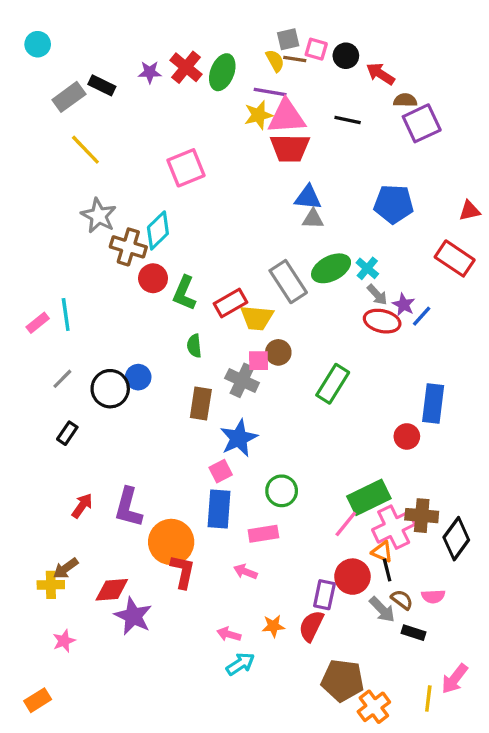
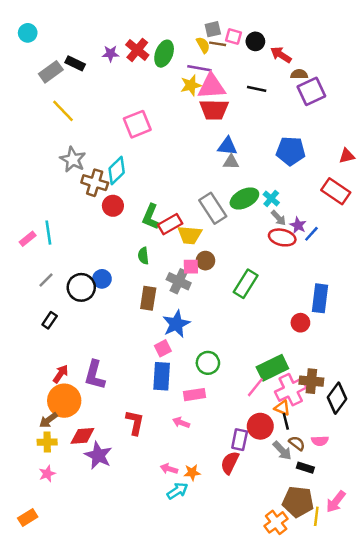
green L-shape: (184, 293) -> (151, 217), moved
orange circle: (171, 542) -> (64, 401), moved
yellow cross: (51, 585) -> (47, 442), moved
orange star: (273, 626) -> (192, 472), moved
brown pentagon: (343, 680) -> (298, 502), moved

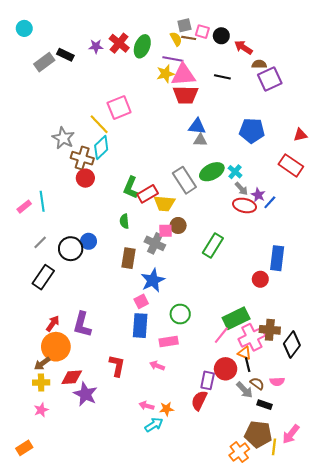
yellow line: (63, 111) -> (99, 124), moved
red circle: (113, 206) -> (85, 178), moved
black rectangle: (50, 320) -> (43, 277), size x1.6

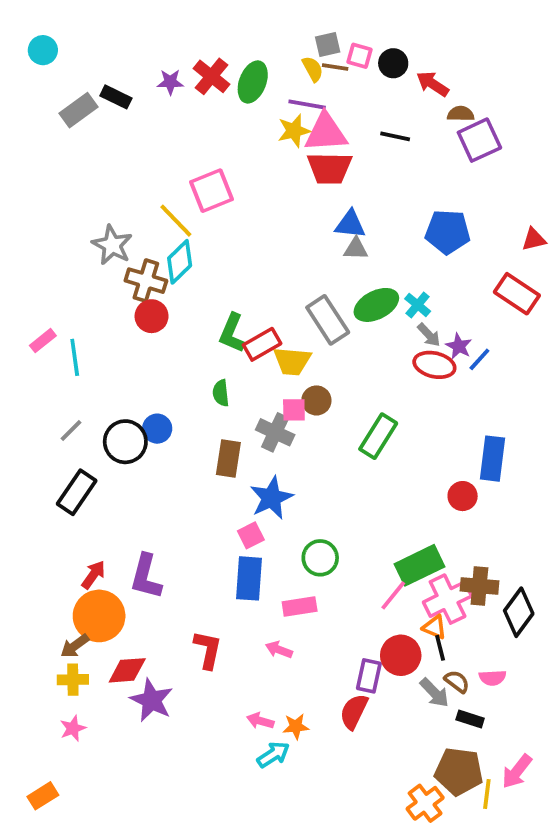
pink rectangle: (24, 207) -> (43, 341), moved

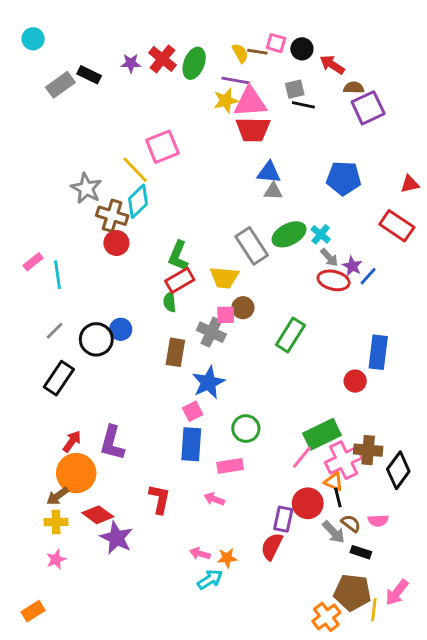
gray square: (328, 45) -> (295, 89), moved
red rectangle: (262, 344) -> (180, 280), moved
red diamond: (127, 670) -> (98, 515), turned 40

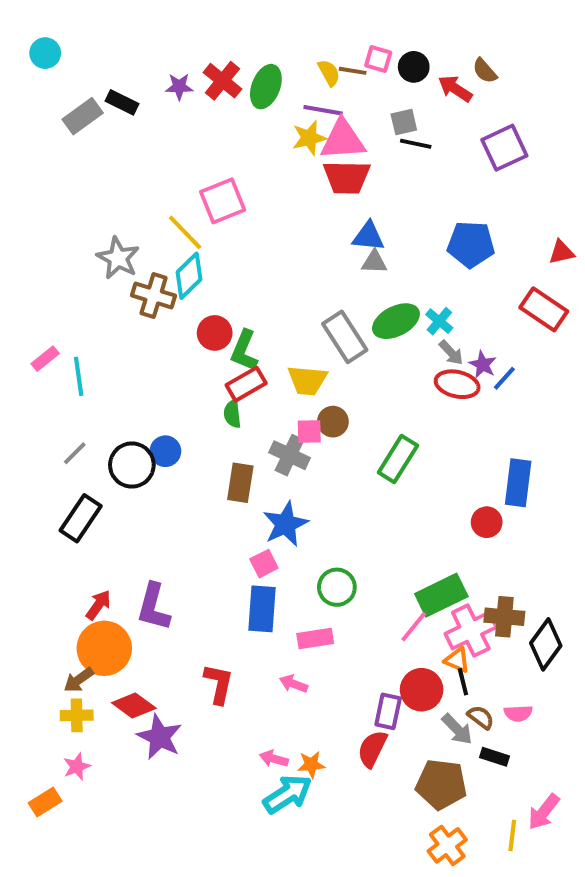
brown semicircle: (354, 88) -> (485, 71), moved, turned -132
red circle: (116, 243) -> (215, 333), moved
cyan arrow: (210, 580) -> (288, 794), size x1.4
brown pentagon: (352, 592) -> (441, 784), moved
orange rectangle: (33, 611) -> (45, 802), moved

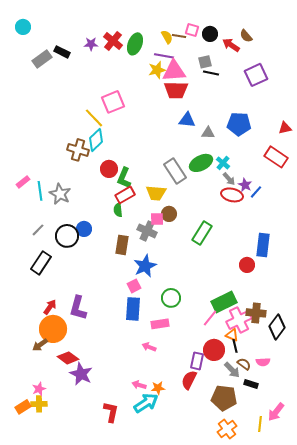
gray star: (118, 258) -> (60, 194), moved
gray triangle: (374, 262) -> (208, 133), moved
red L-shape: (219, 684) -> (111, 412), moved
yellow cross: (77, 715) -> (39, 404), moved

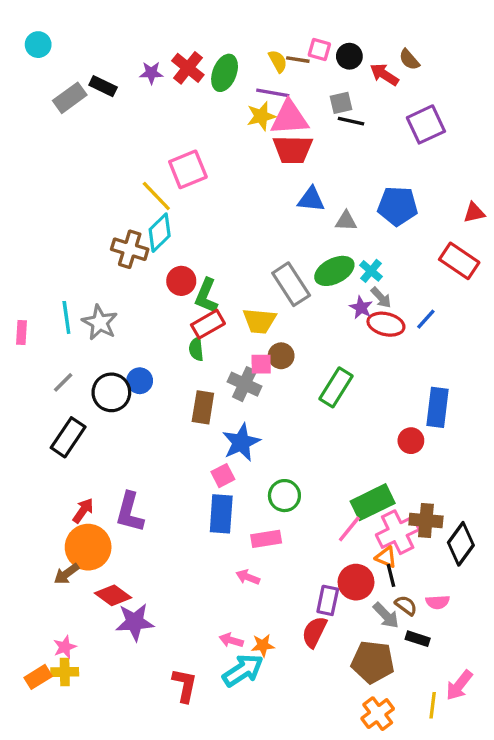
pink rectangle: (23, 182) -> (22, 332), moved, turned -48
purple star: (245, 185) -> (361, 308), moved
purple star: (81, 374) -> (135, 622), turned -30

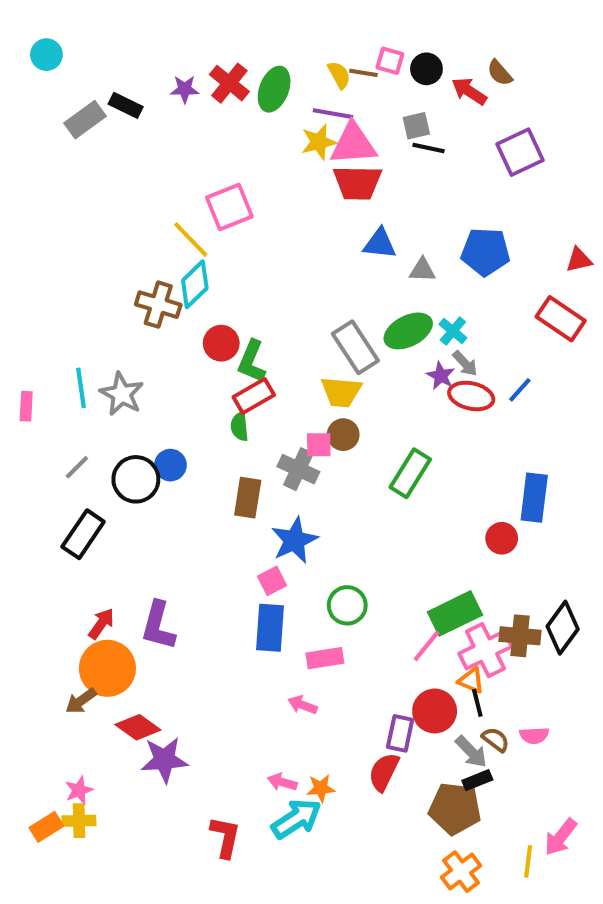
yellow trapezoid: (259, 321) -> (341, 392), moved
black diamond: (461, 544) -> (563, 628), moved
black rectangle: (418, 639) -> (477, 780), moved, turned -40

